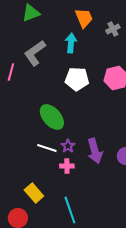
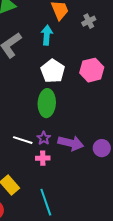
white pentagon: (77, 79) -> (53, 71), turned 30
green ellipse: (52, 117) -> (47, 103), moved, turned 44
purple arrow: (95, 151) -> (71, 143), turned -60

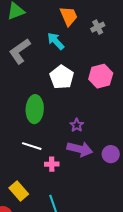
cyan arrow: (47, 35) -> (56, 41), turned -48
green ellipse: (47, 103) -> (35, 109), moved
purple star: (44, 138) -> (77, 125), moved

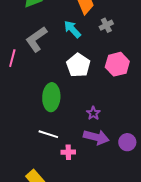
gray cross: (98, 27) -> (106, 25), moved

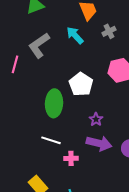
white pentagon: (78, 65) -> (81, 84), moved

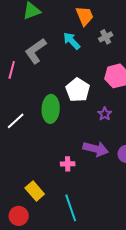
purple star: (96, 119) -> (105, 114), moved
white line: (51, 140) -> (16, 121), moved, turned -60

